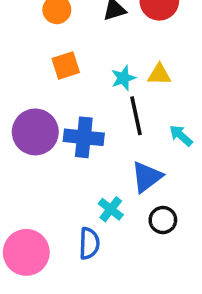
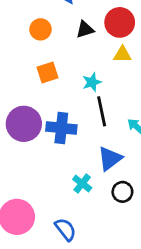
yellow triangle: (159, 74) -> (122, 54), moved
blue semicircle: (89, 243) -> (66, 229), moved, turned -40

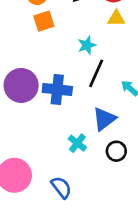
orange square: (47, 72) -> (44, 21), moved
black line: (102, 111) -> (96, 73), turned 36

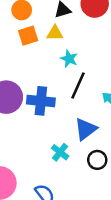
yellow triangle: (116, 18) -> (55, 33), moved
cyan star: (87, 45) -> (69, 59), turned -30

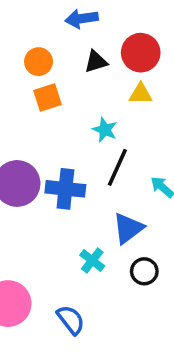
yellow triangle: (55, 33) -> (141, 94), moved

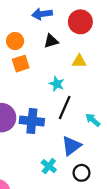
red circle: (141, 53) -> (80, 22), moved

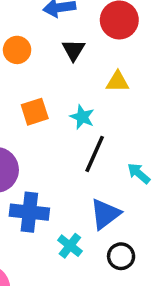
black triangle: (51, 41) -> (73, 50), turned -42
orange square: (21, 64) -> (35, 112), moved
blue cross: (32, 121) -> (29, 212), moved

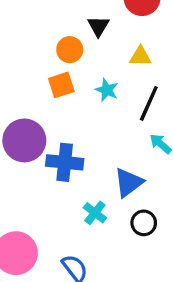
orange circle: (17, 50) -> (70, 50), moved
black line: (95, 154) -> (149, 103), moved
blue cross: (29, 212) -> (65, 162), moved

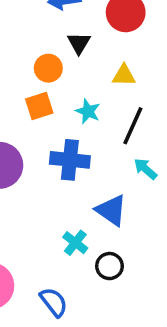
blue cross: (65, 162) -> (70, 160), moved
blue triangle: (129, 183) -> (111, 210), turned -48
black circle: (144, 223) -> (109, 266), moved

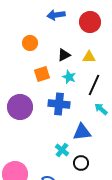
black triangle: (79, 43) -> (64, 55), moved, turned 32
orange circle: (48, 68) -> (30, 43), moved
blue triangle: (111, 210) -> (82, 132), turned -42

